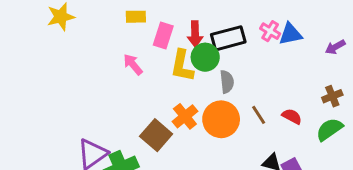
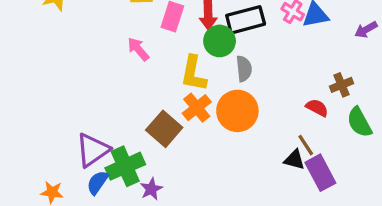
yellow L-shape: (182, 66) -> (193, 74), moved
brown cross: (332, 96) -> (341, 85), moved
brown line: (259, 115) -> (306, 145), moved
green semicircle: (329, 129) -> (359, 122), turned -84

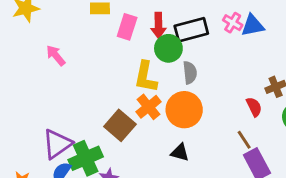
pink arrow: (138, 49) -> (56, 55), moved
red semicircle: (317, 108) -> (254, 107), turned 36
black triangle: (294, 160) -> (180, 153), moved

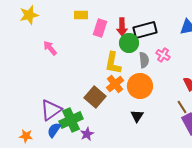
pink cross: (233, 23) -> (163, 55), moved
black triangle: (180, 153) -> (137, 116), turned 48

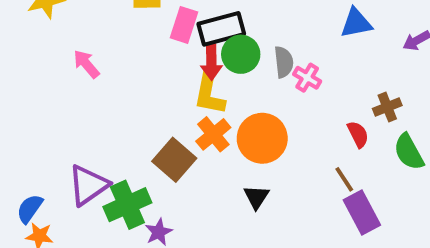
red arrow: (122, 27) -> (211, 62), moved
black rectangle: (145, 30) -> (221, 29), moved
gray semicircle: (144, 60) -> (284, 62), moved
blue semicircle: (54, 130) -> (30, 209), moved

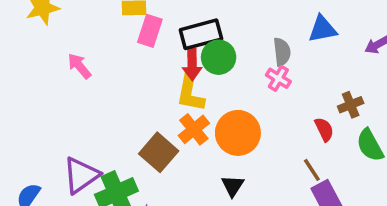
pink rectangle: (184, 25) -> (150, 31), moved
gray semicircle: (284, 62) -> (282, 52), moved

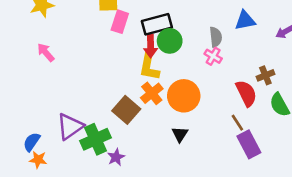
pink arrow: (79, 66) -> (46, 52), moved
red semicircle: (324, 129) -> (246, 93), size x1.5

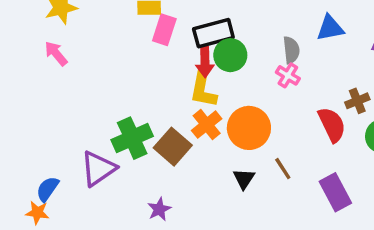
pink arrow: (46, 52) -> (56, 53), moved
brown line: (237, 123) -> (283, 169), moved
green cross: (96, 139) -> (132, 138), moved
orange star: (38, 160) -> (37, 213), moved

